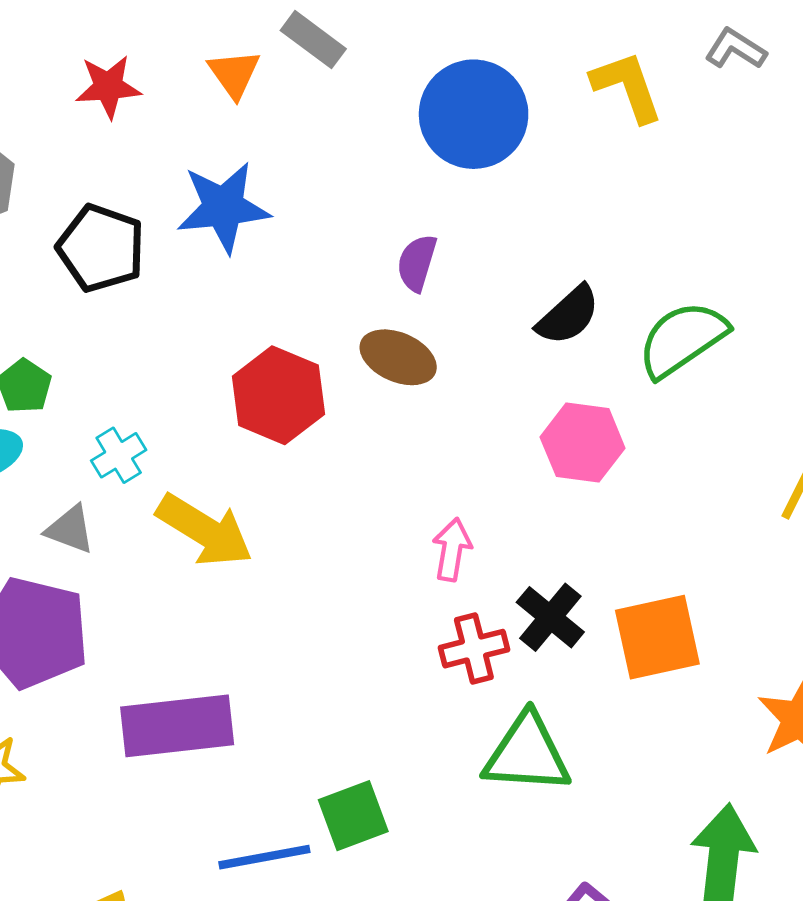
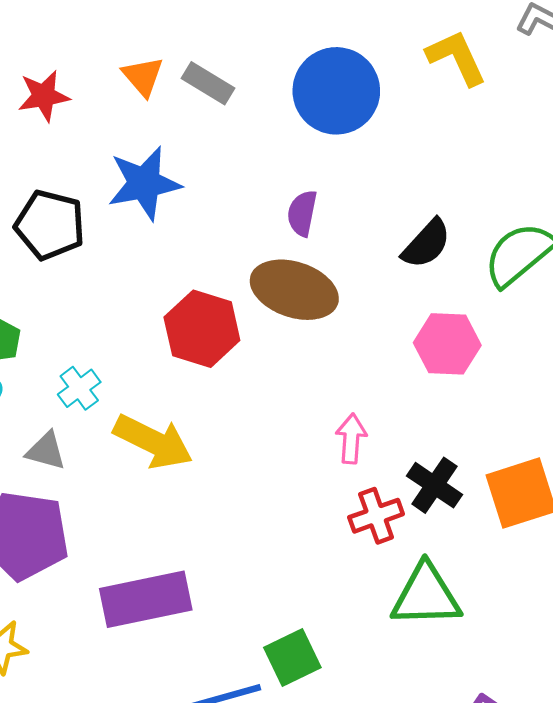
gray rectangle: (313, 40) -> (208, 83), moved
brown ellipse: (398, 357) -> (294, 290), size x1.4

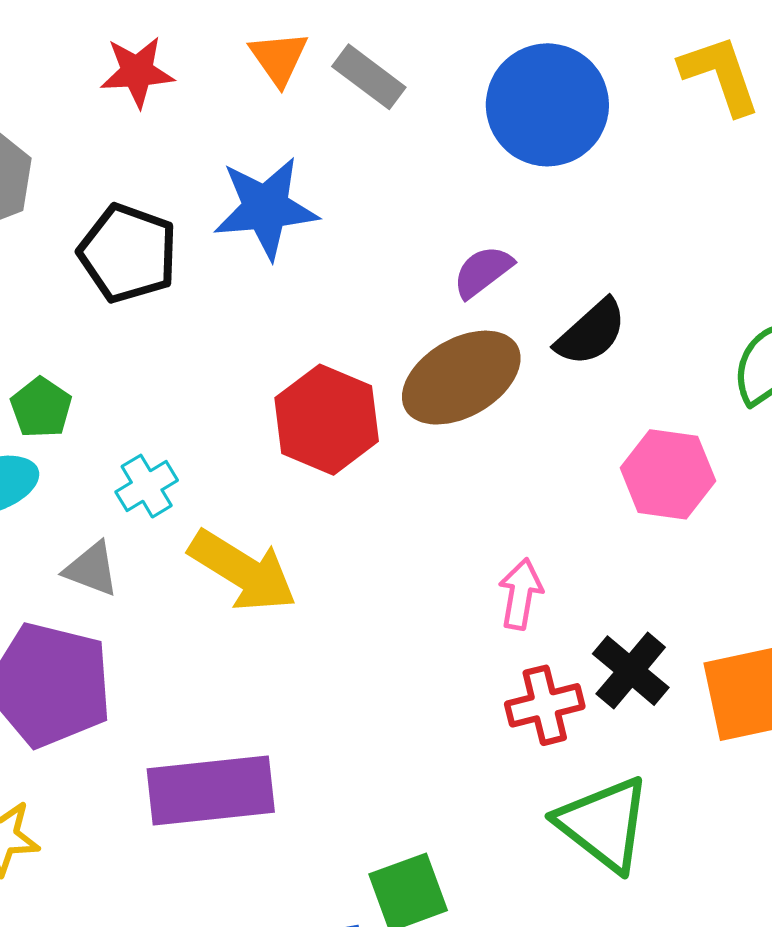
purple semicircle: (302, 213) -> (483, 272), turned 36
black semicircle: (426, 244) -> (591, 333), moved
brown ellipse: (294, 290) -> (461, 378), turned -54
green triangle: (426, 596) -> (604, 824), turned 34

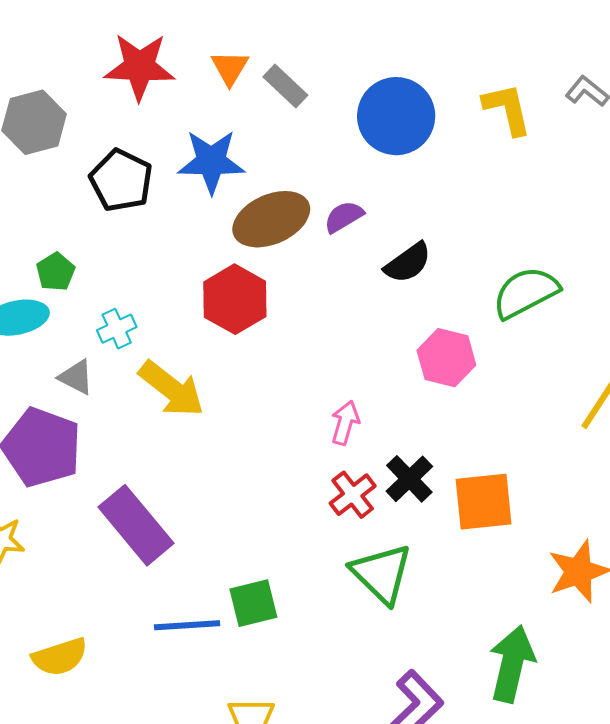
red star: (137, 72) -> (140, 67), size x1.5
brown ellipse: (461, 378) -> (271, 219), moved
red cross: (545, 705) -> (353, 495), turned -30
purple rectangle: (211, 790) -> (136, 525), turned 50

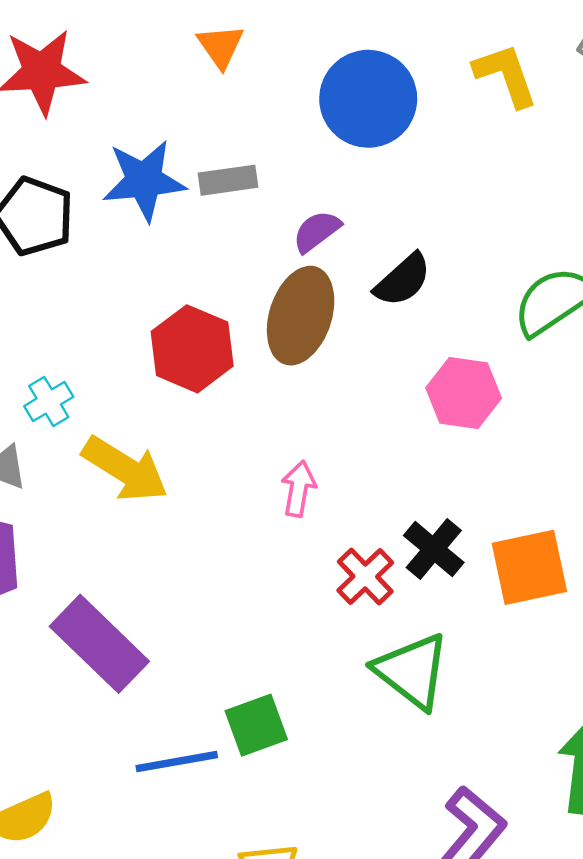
orange triangle: (230, 68) -> (221, 46), moved
gray rectangle: (285, 86) -> (228, 180), moved, turned -45
brown ellipse: (271, 219) -> (301, 316), moved, turned -42
pink arrow: (345, 423) -> (299, 489), moved

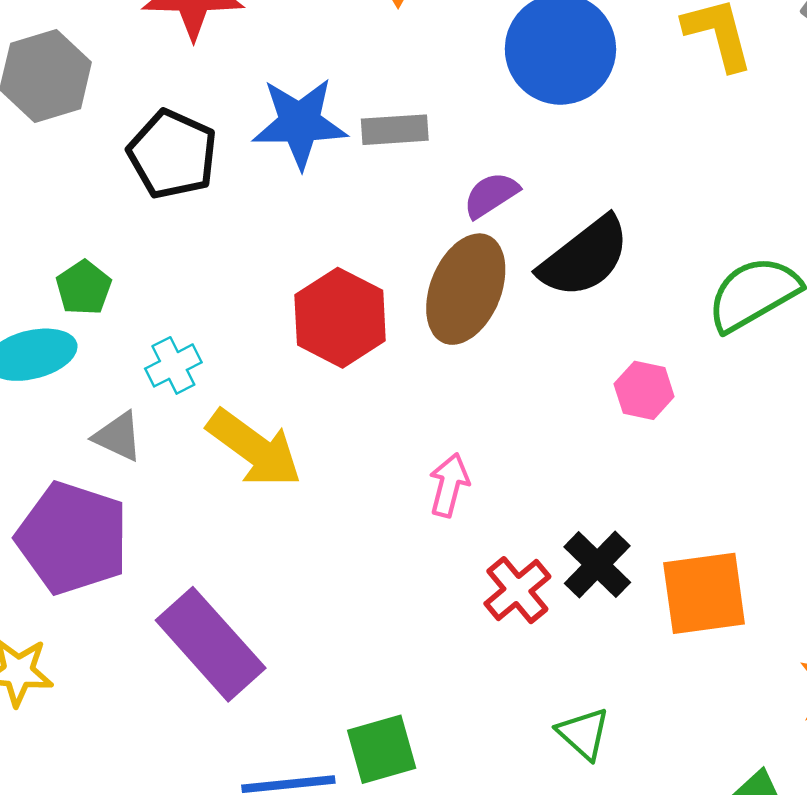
black semicircle: (403, 280) -> (584, 257), size x1.4
pink hexagon: (464, 393) -> (644, 390), size x0.7
green triangle: (412, 671) -> (584, 733), moved, size x0.6

